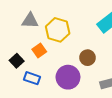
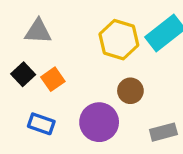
yellow hexagon: (58, 30) -> (119, 40), moved
black square: (17, 61) -> (23, 74), moved

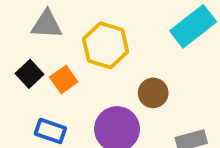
yellow hexagon: (119, 40) -> (106, 45), moved

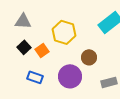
gray triangle: (47, 24) -> (23, 21), moved

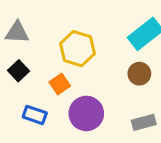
orange square: (42, 50) -> (60, 84), moved
brown circle: (89, 57) -> (139, 74), moved

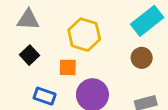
orange square: (60, 84) -> (68, 67), turned 36

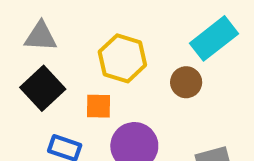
black square: (30, 55) -> (43, 88), size x1.5
brown circle: (142, 58) -> (186, 82), moved

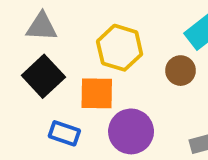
orange square: (98, 106) -> (97, 93), size x1.4

